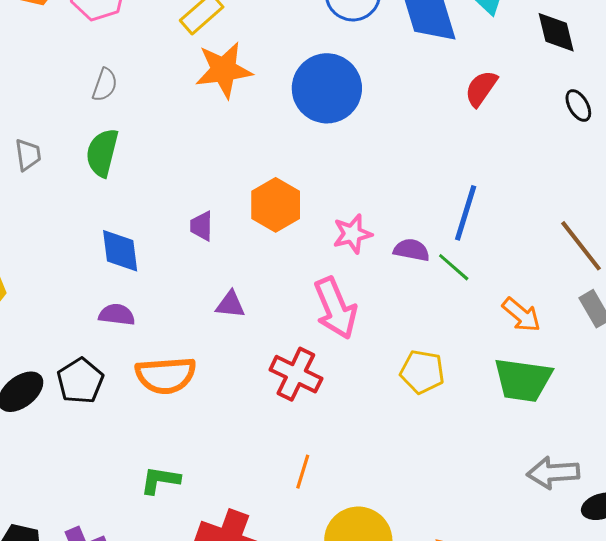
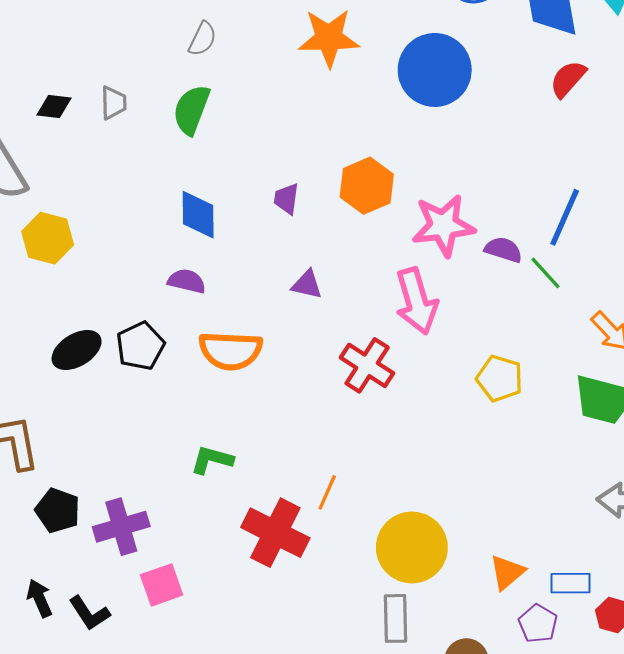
red semicircle: (481, 88) -> (568, 79), moved
pink star: (352, 234) -> (443, 225), size x1.5
orange line: (303, 472) -> (327, 492), moved

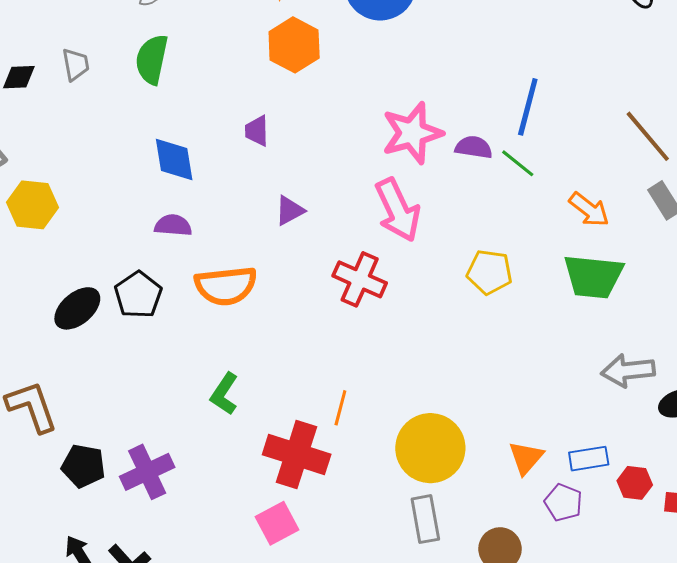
orange hexagon: (367, 186) -> (294, 45), moved
purple triangle: (307, 285) -> (290, 211), turned -32
green L-shape: (212, 460) -> (224, 394), turned -63
pink square: (162, 585) -> (277, 523), moved

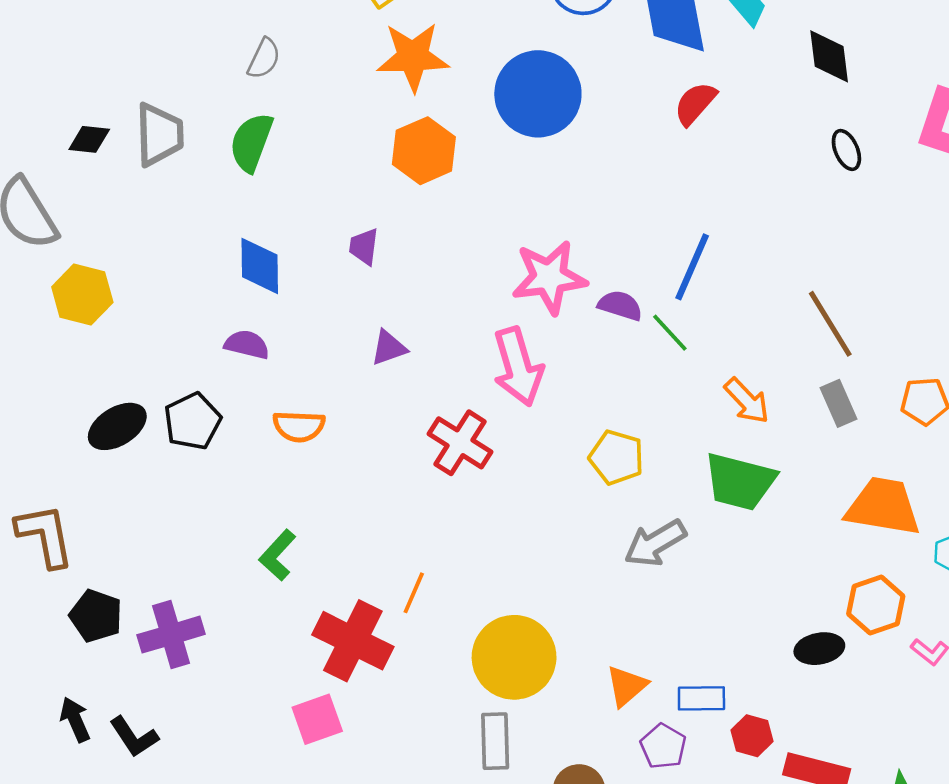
gray trapezoid: (76, 65) -> (159, 135), size x1.6
orange semicircle: (226, 286) -> (299, 426), size x0.7
gray arrow: (628, 371) -> (655, 543), moved, turned -33

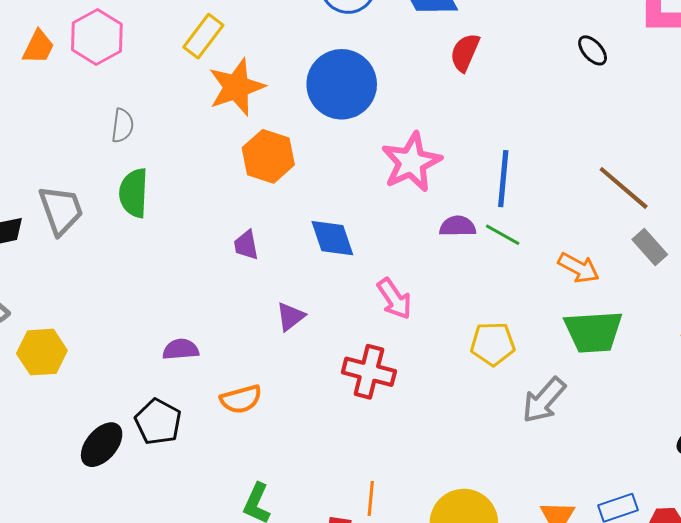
blue diamond: (260, 266) -> (332, 238), moved
pink star: (549, 277) -> (411, 162), moved
pink arrow: (518, 367) -> (394, 299), size x0.7

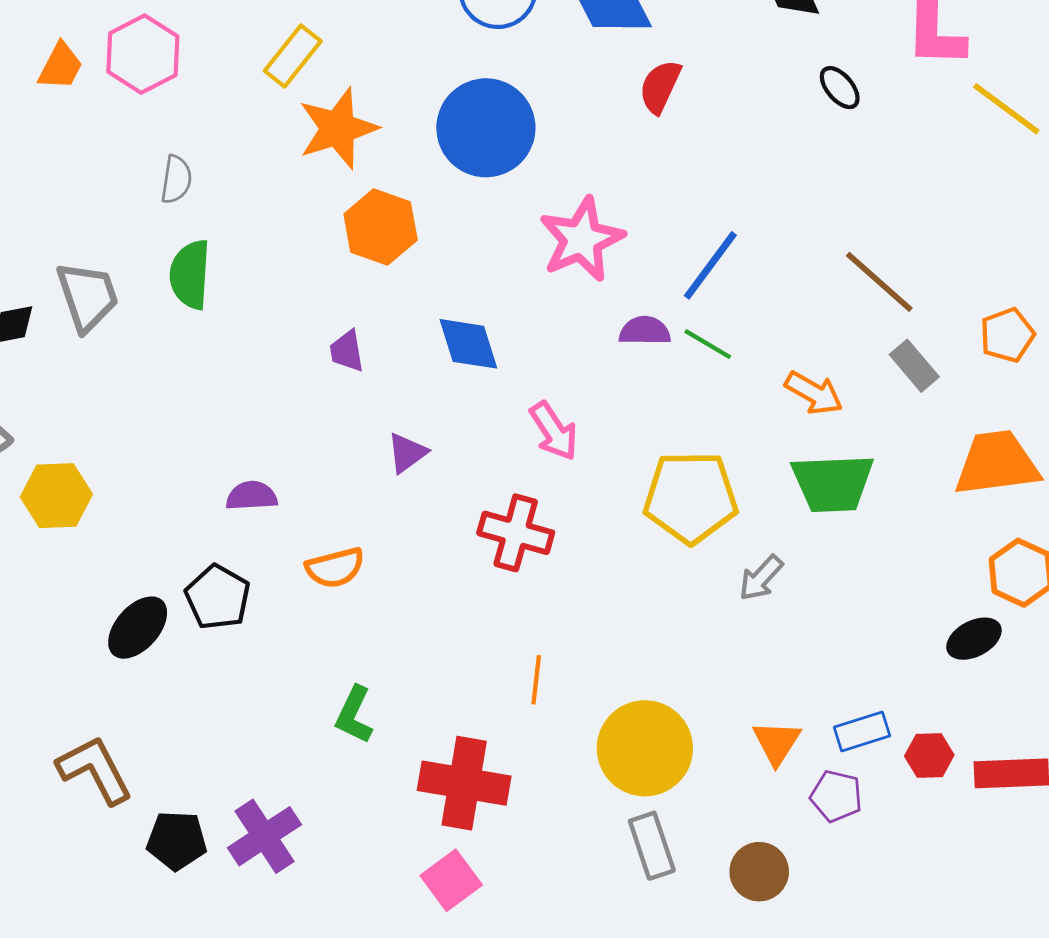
blue line: (503, 179) -> (710, 265), turned 30
yellow pentagon: (493, 344) -> (691, 497), size x1.5
gray arrow: (544, 400) -> (761, 578), size x0.7
orange line: (371, 498) -> (536, 680), moved

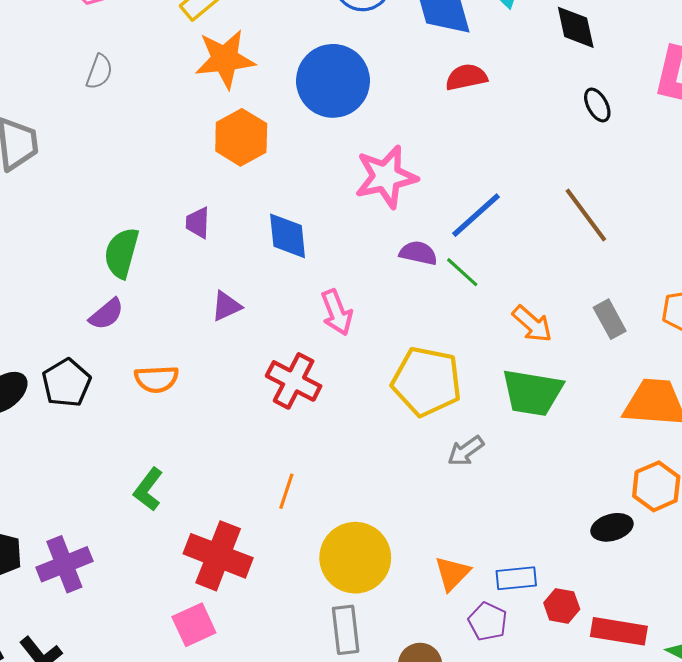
red semicircle: (660, 87) -> (466, 77), turned 42
green semicircle: (190, 275) -> (122, 253), moved
brown line: (879, 282) -> (586, 215), moved
purple semicircle: (252, 496) -> (106, 314), turned 132

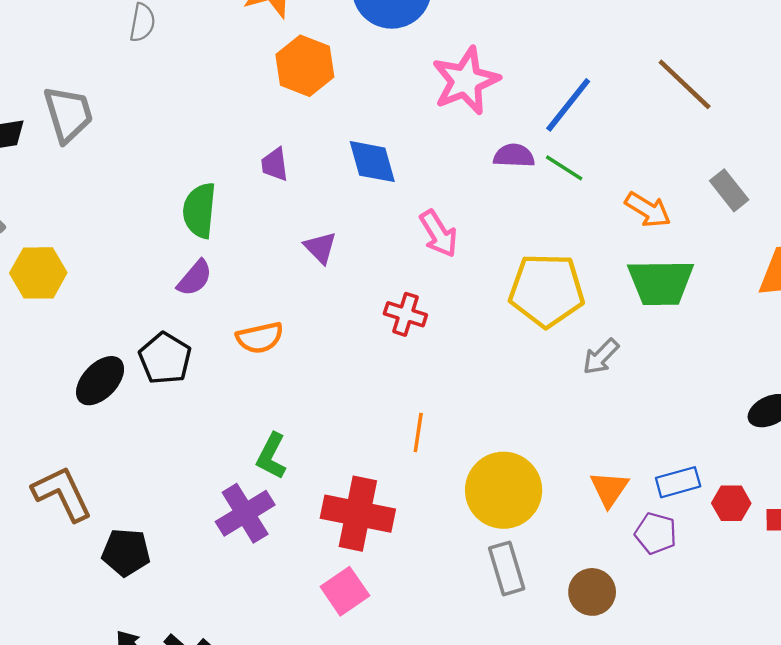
purple triangle: (226, 306) -> (320, 248), turned -40
red cross: (294, 381) -> (405, 314), size x0.7
purple cross: (64, 564) -> (245, 513), moved

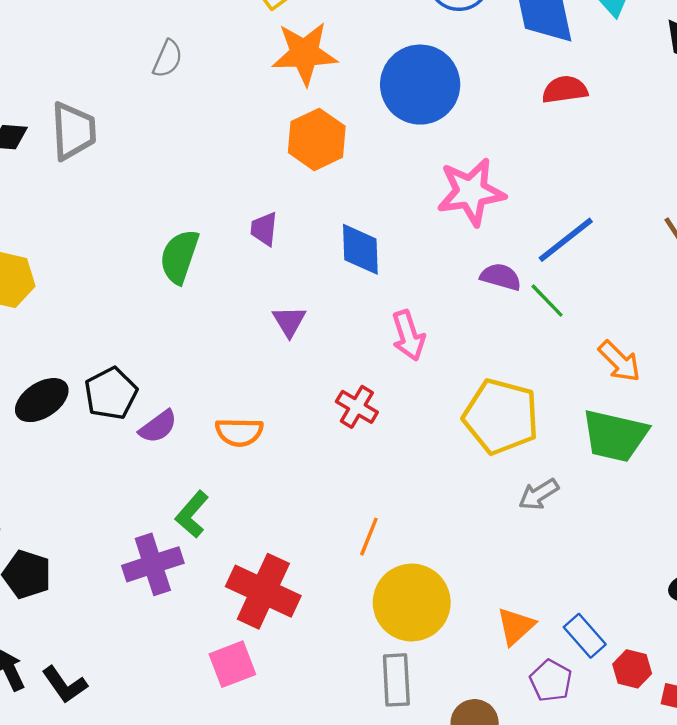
purple semicircle: (195, 278) -> (158, 427), moved
orange semicircle: (260, 338) -> (239, 432), moved
orange line: (418, 433) -> (369, 537), moved
blue rectangle: (678, 482) -> (585, 636), turned 51

